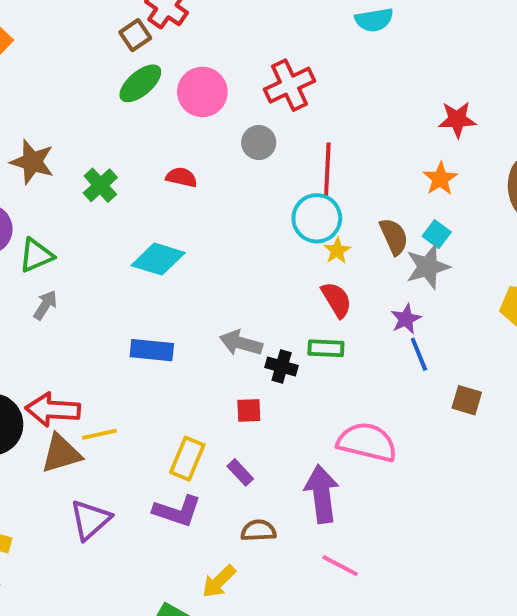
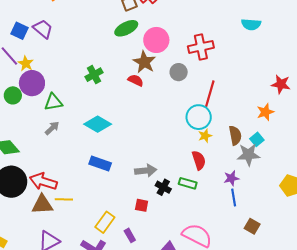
brown star: (32, 162) -> (144, 62), moved
cyan diamond: (158, 259) -> (98, 124), moved
gray arrow: (241, 343) -> (146, 171), turned 145

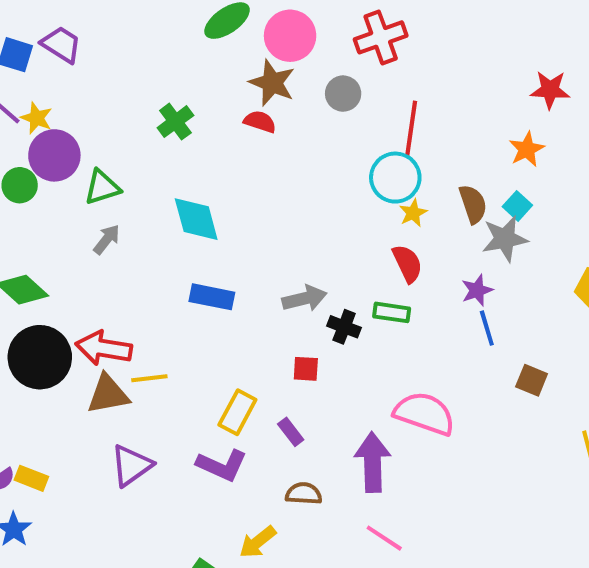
cyan diamond: (98, 124) -> (196, 219), turned 52

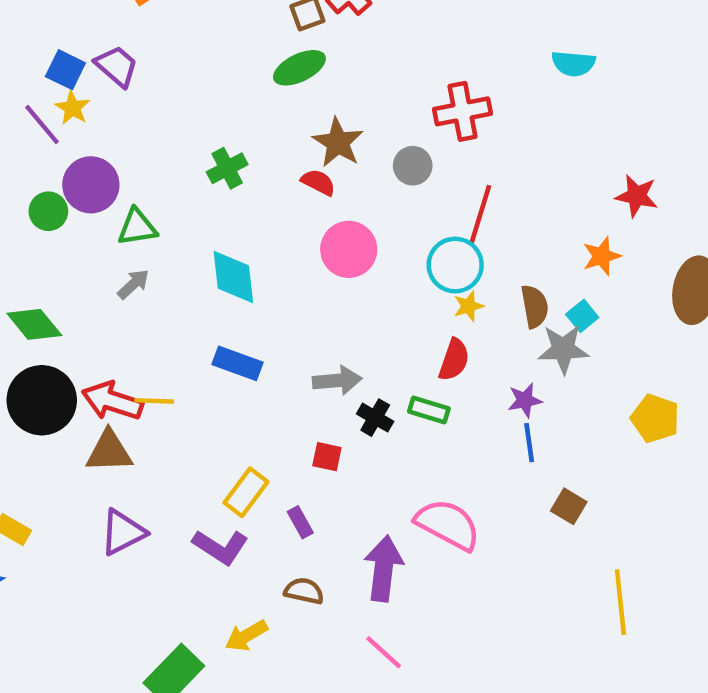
pink circle: (290, 36) -> (349, 249), moved
yellow star: (37, 118) -> (72, 108), moved
red semicircle: (407, 263) -> (454, 360), turned 36
yellow line: (149, 378) -> (154, 401), moved

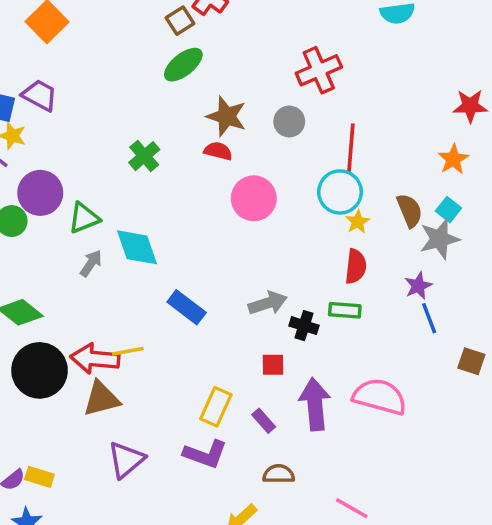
cyan diamond: (233, 277) -> (137, 247), moved
blue rectangle: (238, 363) -> (187, 307), turned 30
purple arrow: (384, 568) -> (315, 404), moved

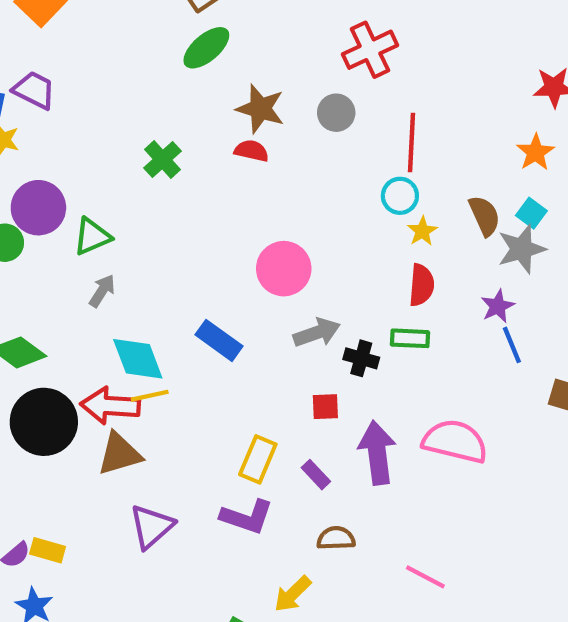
cyan circle: (340, 192) -> (400, 196), size x0.7
pink circle: (254, 198) -> (284, 269), moved
cyan diamond: (137, 247) -> (138, 359), moved

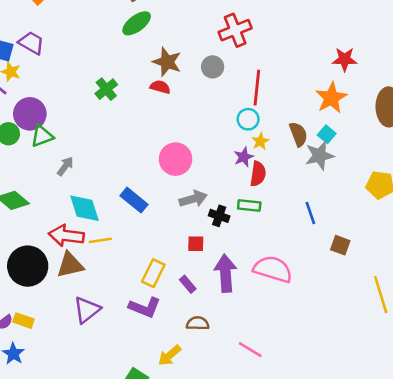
orange star: (535, 152) -> (331, 98), size x1.4
green triangle: (92, 236) -> (42, 136), moved
purple star: (498, 306) -> (244, 157), moved
yellow line: (150, 396) -> (100, 240), moved
black circle: (44, 422) -> (28, 266), moved

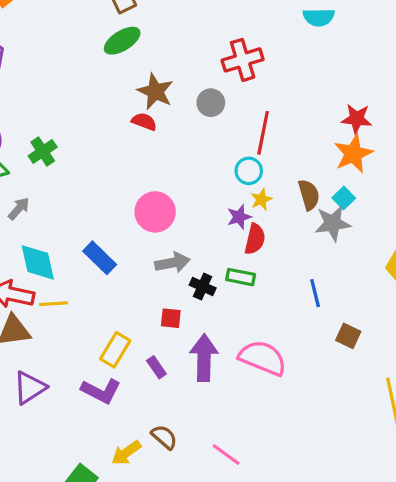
red star: (345, 59) -> (357, 119), moved
green cross: (106, 89) -> (43, 151), moved
brown semicircle: (198, 323) -> (164, 437), moved, turned 35

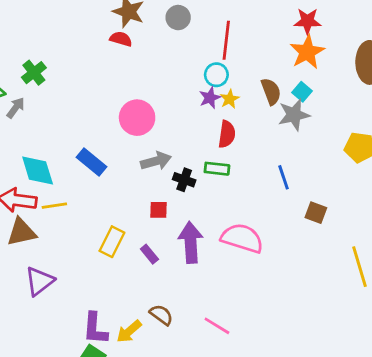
gray arrow: (19, 209) -> (16, 108), moved
purple star: (239, 217) -> (210, 98), moved
purple L-shape: (101, 391) -> (95, 329), moved, turned 72

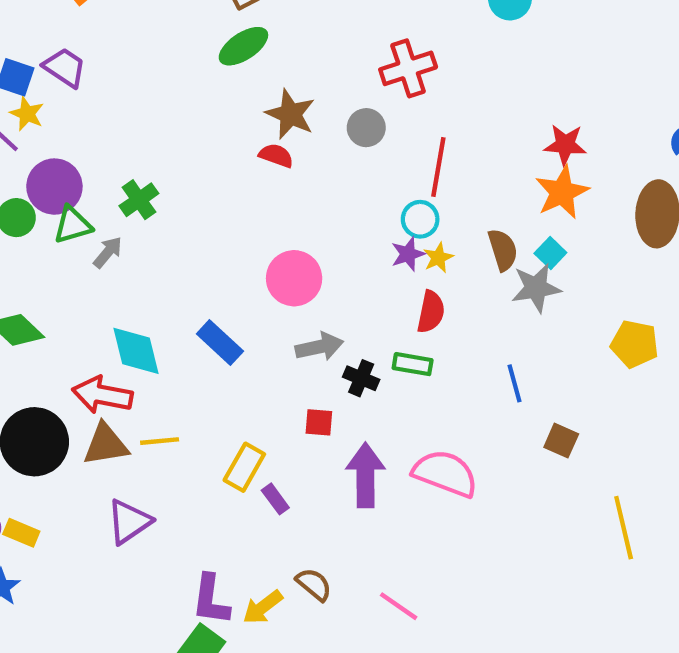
yellow line: (54, 206) -> (160, 441), moved
purple rectangle: (149, 254) -> (275, 499), moved

